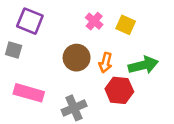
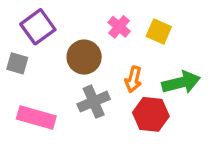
purple square: (30, 21) -> (38, 27), turned 32
brown circle: (77, 58) -> (84, 57), moved
gray cross: (74, 108) -> (94, 102), moved

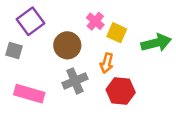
yellow square: (159, 32) -> (117, 33), moved
green arrow: (181, 82) -> (156, 43), moved

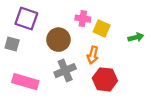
purple square: (30, 21) -> (26, 19), turned -35
pink cross: (95, 21) -> (83, 19), turned -32
green arrow: (156, 43) -> (136, 37), size x0.6

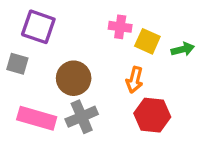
green arrow: (136, 37) -> (183, 49), moved
brown circle: (58, 40) -> (74, 78), moved
gray cross: (65, 71) -> (82, 117), moved

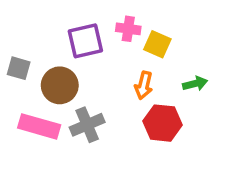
purple square: (38, 27) -> (85, 41), moved, turned -32
green arrow: (183, 49) -> (195, 84), moved
brown circle: (74, 78) -> (60, 85), moved

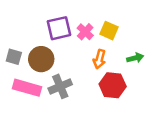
pink cross: (128, 29) -> (85, 32), moved, turned 35
gray square: (19, 68) -> (14, 57), moved

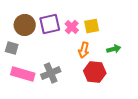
yellow square: (109, 31) -> (92, 26), turned -35
brown circle: (41, 59) -> (25, 25), moved

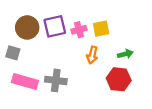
pink cross: (72, 27) -> (79, 30), turned 32
red hexagon: (95, 72) -> (119, 79), moved
gray cross: (51, 73) -> (56, 80), turned 30

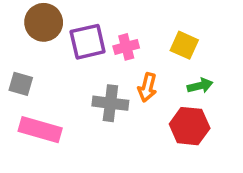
brown circle: (27, 27) -> (44, 22), moved
yellow square: (101, 29) -> (184, 45), moved, turned 35
gray cross: (56, 80) -> (110, 103), moved

